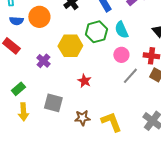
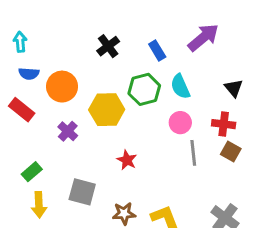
orange circle: (39, 17) -> (62, 87), moved
gray line: (130, 76) -> (193, 153), turned -48

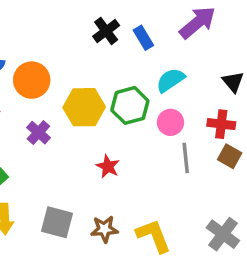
black cross: (108, 46) -> (106, 31), moved
cyan semicircle: (180, 87) -> (170, 80), turned 80
green hexagon: (144, 89) -> (130, 105), moved
gray square: (82, 192) -> (57, 222), moved

